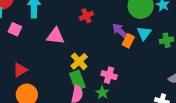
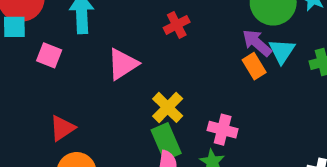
purple arrow: (120, 31) -> (257, 43), moved
pink triangle: (55, 36) -> (123, 64), turned -36
orange rectangle: (128, 41) -> (254, 66), turned -56

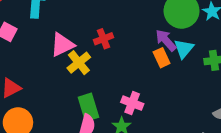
red cross: (177, 25) -> (103, 39), moved
yellow cross: (168, 107) -> (79, 63), moved

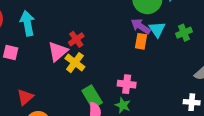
red cross: (103, 39) -> (76, 39), moved
orange rectangle: (162, 58) -> (141, 41), turned 49

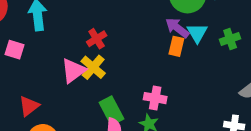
pink triangle: (58, 51) -> (73, 71), moved

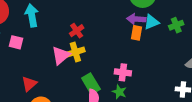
purple arrow: (177, 28) -> (136, 19), turned -30
cyan triangle: (197, 33) -> (151, 22), turned 42
yellow cross: (93, 67) -> (75, 52), turned 36

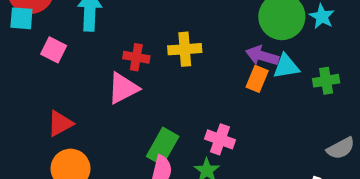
red cross: (77, 31) -> (136, 57), moved, turned 32
yellow cross: (75, 52) -> (185, 49), moved
green rectangle: (91, 84) -> (163, 146), turned 48

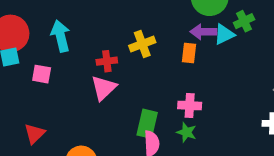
orange rectangle: (257, 79) -> (189, 53), moved
green cross: (326, 81) -> (244, 21), moved
red triangle: (60, 124) -> (35, 134), moved

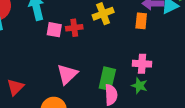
pink square: (42, 74) -> (54, 30), moved
pink triangle: (104, 88) -> (67, 74), moved

